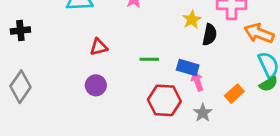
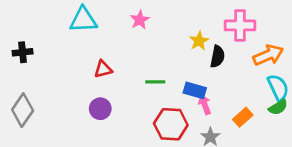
orange arrow: (259, 33) -> (268, 55), turned 136

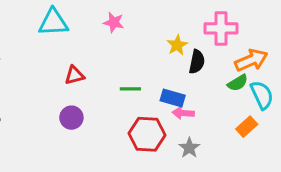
pink star: (140, 20) -> (114, 22), turned -30
pink arrow: (205, 104) -> (183, 113), turned -66
green semicircle: (278, 107) -> (238, 83), moved
orange rectangle: (243, 117) -> (247, 127), moved

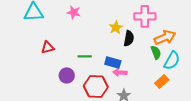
green semicircle: (238, 83) -> (156, 52), turned -80
cyan semicircle: (262, 95) -> (172, 60), turned 54
purple circle: (71, 118) -> (67, 75), moved

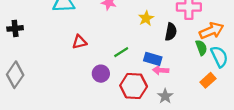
yellow star: (116, 27) -> (146, 18), moved
green line: (85, 56) -> (121, 52), turned -32
cyan semicircle: (172, 60) -> (219, 57), turned -54

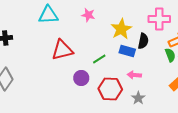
yellow star: (146, 18) -> (121, 29), size x1.5
red triangle: (79, 42) -> (62, 50), size x1.6
blue rectangle: (153, 59) -> (127, 51), moved

